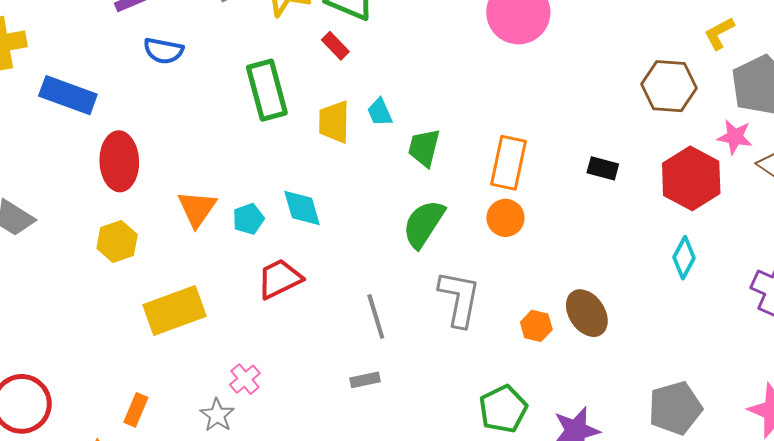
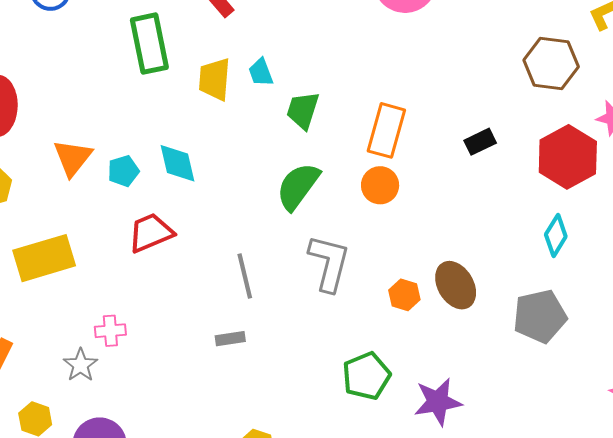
black rectangle: (603, 168) -> (480, 142), turned -44
pink cross: (245, 379) -> (110, 331), turned 32
gray pentagon: (675, 408) -> (540, 316), moved

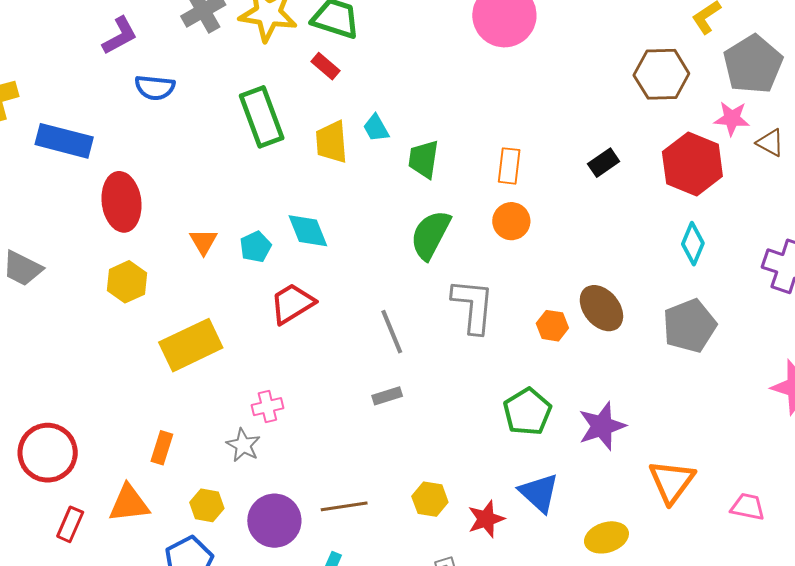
orange rectangle: (386, 130) -> (509, 166), size x0.7
orange triangle: (73, 158) -> (203, 242), size x0.7

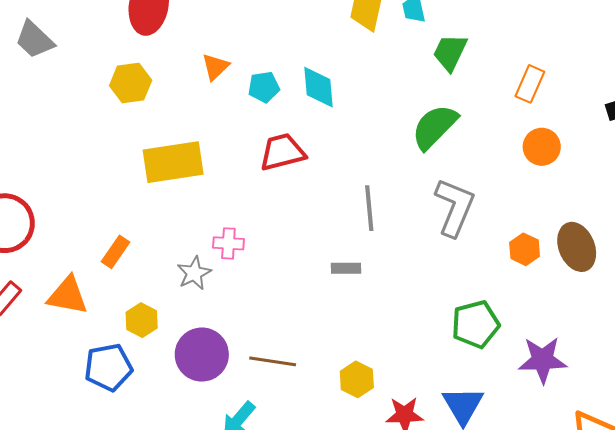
orange circle: (511, 221) -> (542, 147), moved

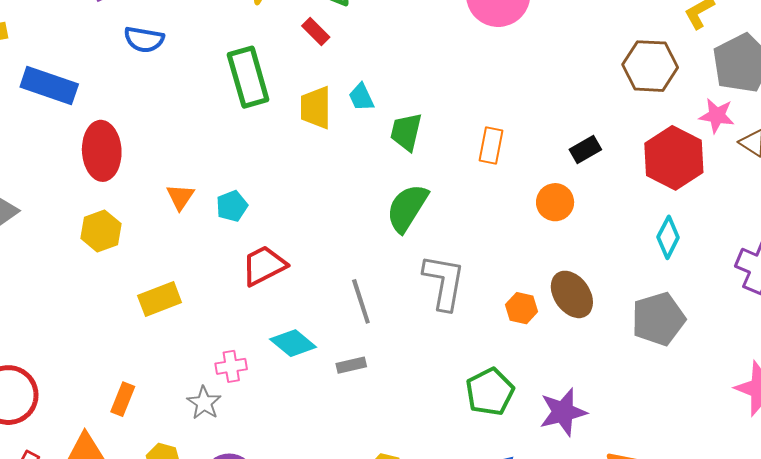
cyan diamond: (319, 87) -> (293, 343), moved, turned -33
orange circle: (542, 147) -> (555, 202), moved
yellow rectangle: (173, 162) -> (160, 299), size x0.7

